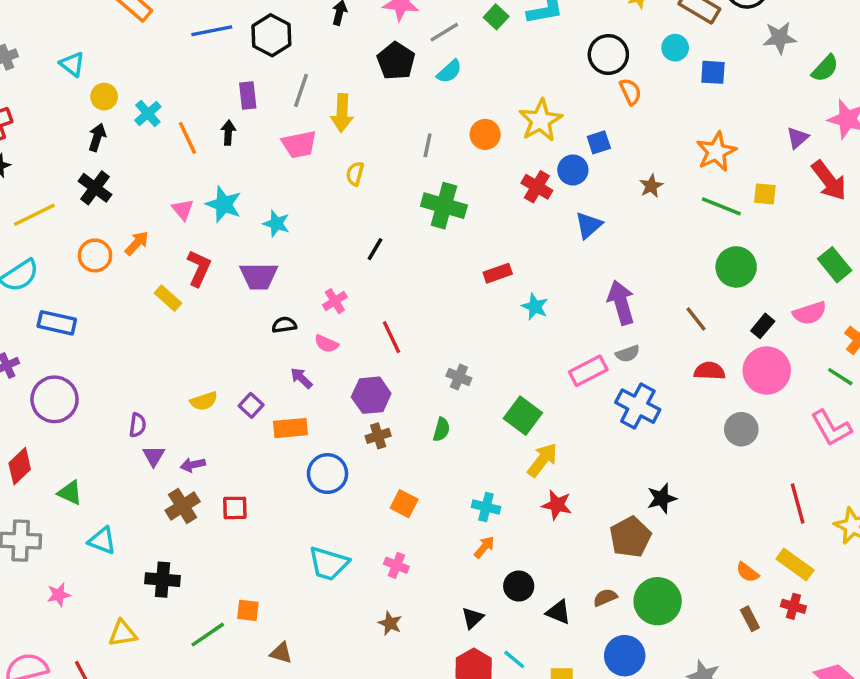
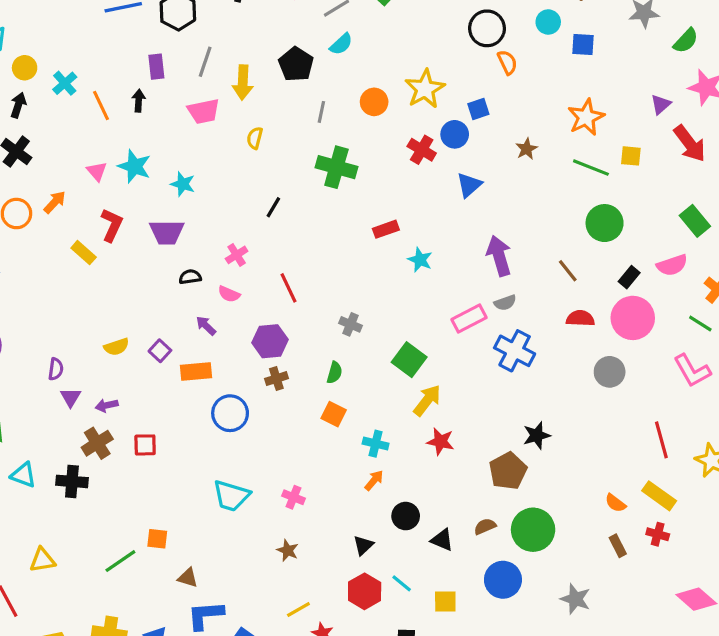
black pentagon: (396, 61) -> (296, 64), moved
orange square: (404, 504) -> (334, 414), moved
black cross: (163, 580) -> (72, 481), moved

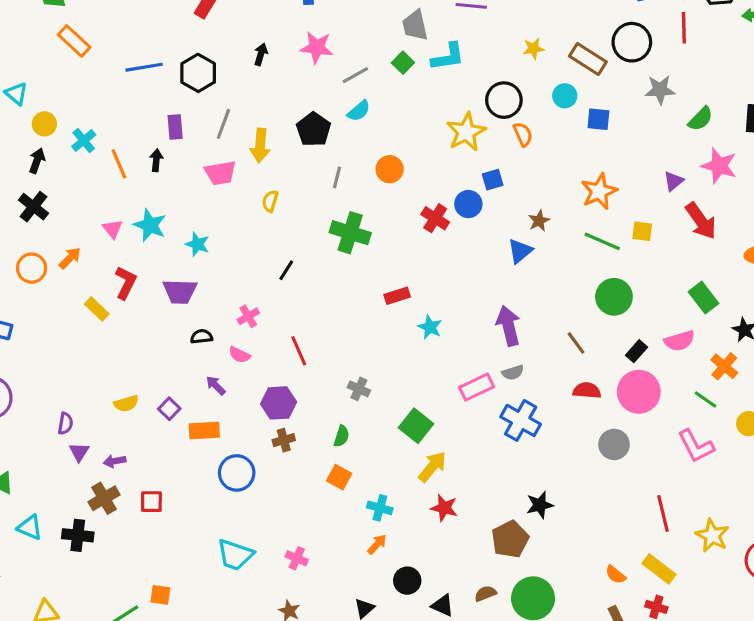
yellow star: (425, 89) -> (466, 132), moved
blue triangle: (469, 185) -> (520, 251), moved

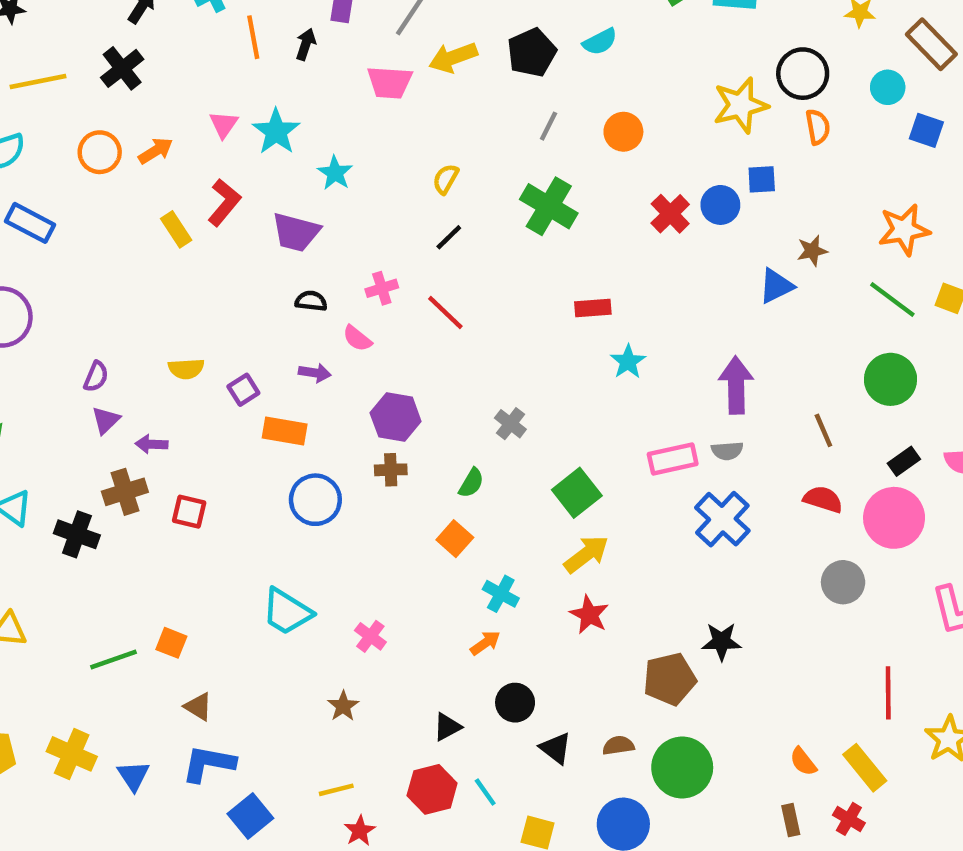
yellow arrow: (260, 146) -> (453, 57), turned 52
yellow semicircle: (270, 201) -> (446, 179), moved
red line: (299, 351) -> (445, 312), moved, turned -36
purple arrow: (216, 385) -> (315, 373), turned 130

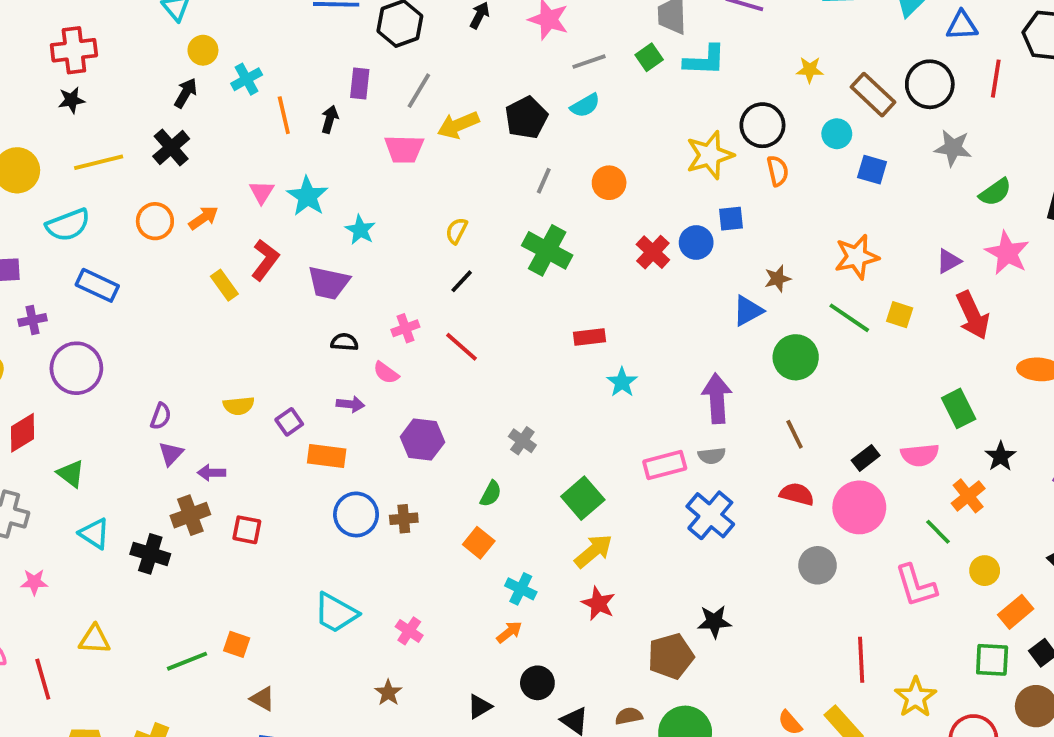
green circle: (890, 379) -> (796, 357), moved
brown cross: (391, 470) -> (404, 519), moved

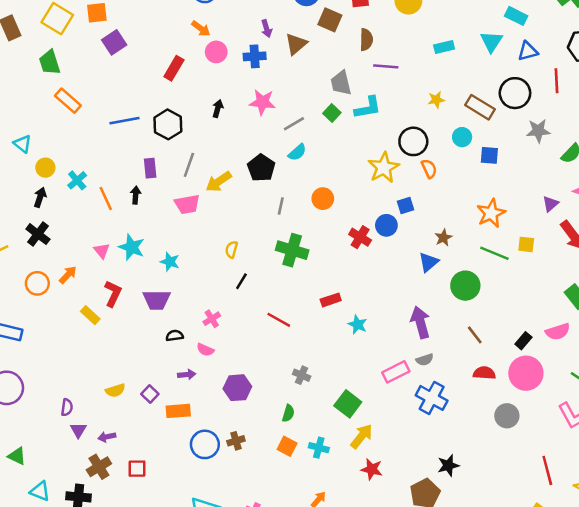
red line: (462, 347) -> (279, 320), moved
cyan cross: (521, 589) -> (319, 448), moved

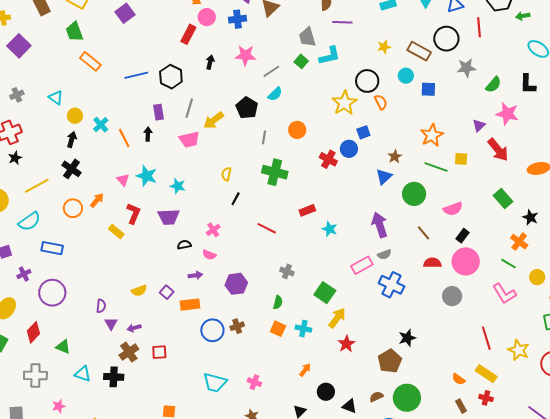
red rectangle: (174, 68) -> (188, 34), moved
pink semicircle: (558, 332) -> (453, 209), moved
red star: (372, 469) -> (346, 344), turned 30

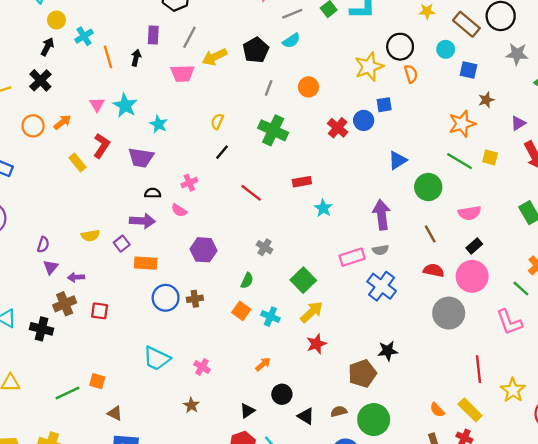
brown star: (395, 157) -> (486, 100), moved
purple arrow: (195, 275) -> (142, 221), moved, size x1.5
gray circle: (452, 296) -> (449, 313), size x1.4

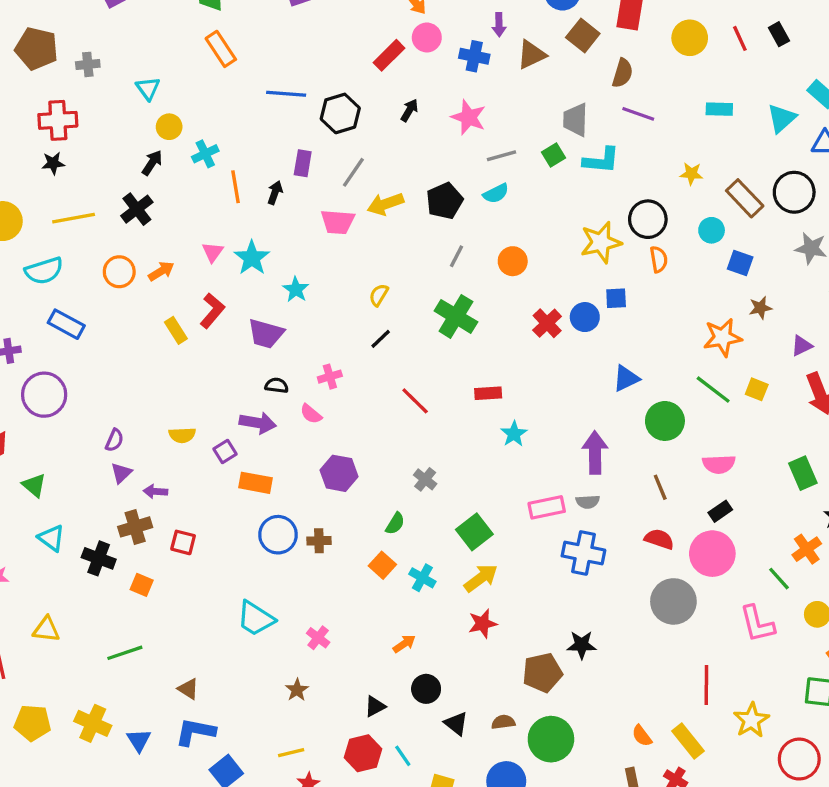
blue cross: (382, 286) -> (583, 553), turned -32
orange square: (97, 381) -> (142, 585), moved

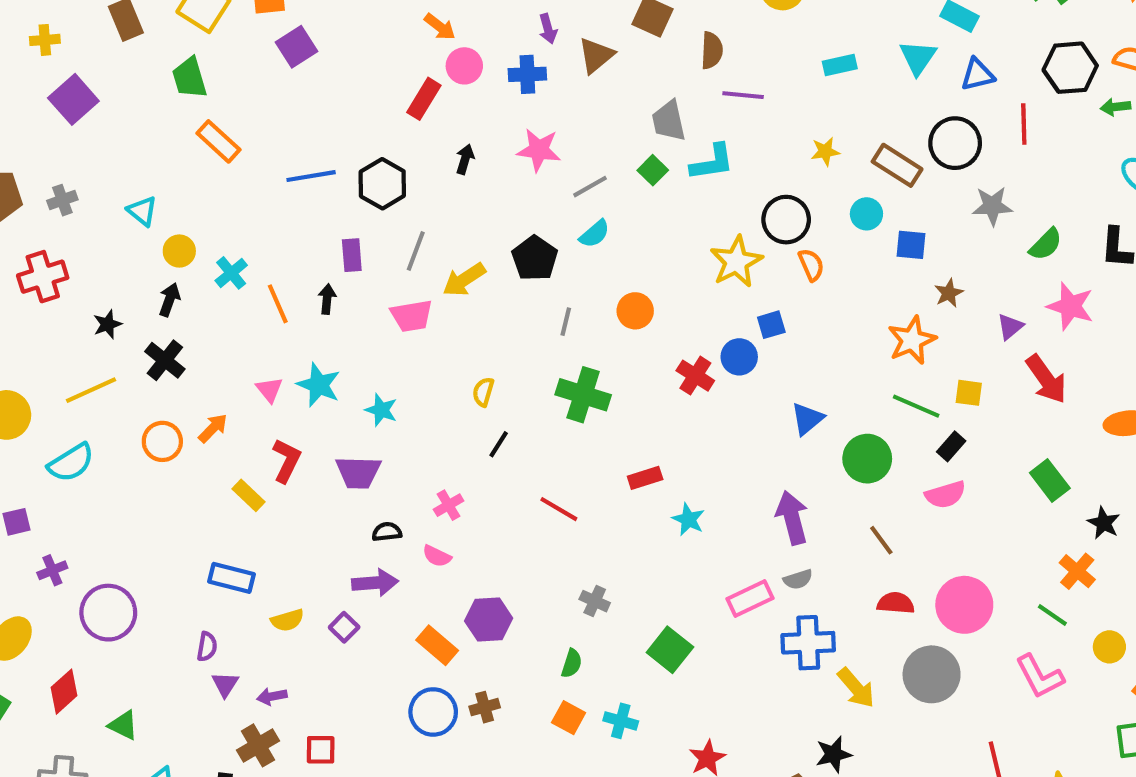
black star: (53, 163) -> (107, 324), moved
blue rectangle: (66, 324) -> (231, 578), moved
orange rectangle: (256, 483) -> (437, 645), moved, turned 44
black rectangle: (720, 511) -> (951, 446), moved
yellow arrow: (481, 578) -> (856, 688), moved, turned 100

